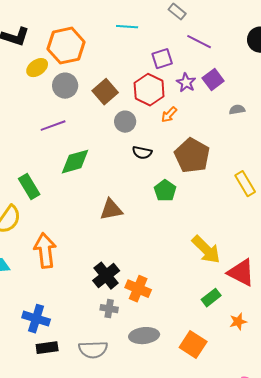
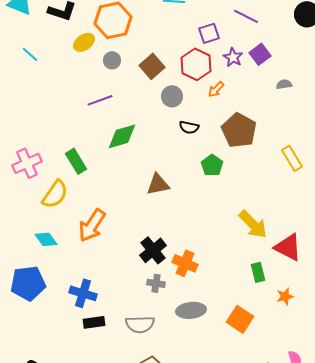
gray circle: (65, 86) -> (112, 60), size x0.7
orange arrow: (45, 251) -> (92, 225), turned -140
green rectangle: (211, 298) -> (258, 272), turned -66

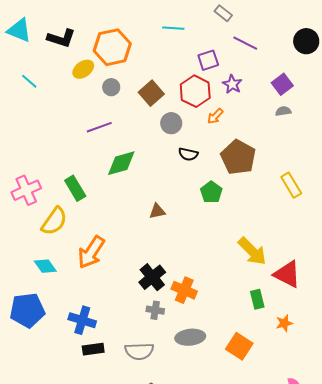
purple square: (260, 54) -> (282, 84), moved
brown triangle: (158, 184) -> (157, 211), size x0.7

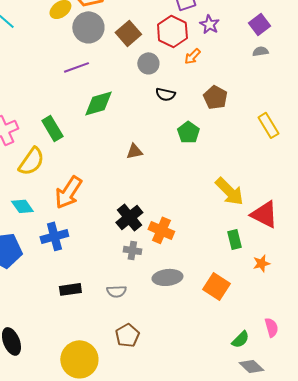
gray circle: (111, 87) -> (88, 27), size x1.8
brown pentagon: (238, 157) -> (215, 97), size x0.7
blue cross: (82, 320) -> (54, 236), moved, turned -32
gray semicircle: (139, 351) -> (116, 291), size x0.7

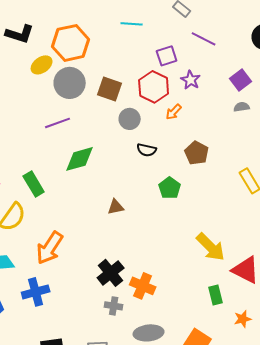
brown square: (128, 33) -> (110, 89), turned -30

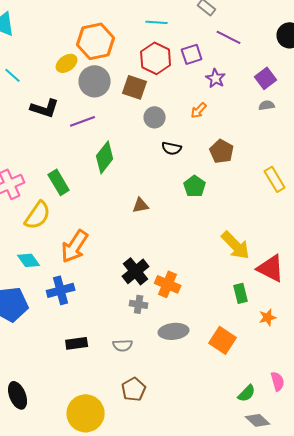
black L-shape: (20, 34) -> (45, 108), moved
red hexagon: (154, 87) -> (156, 58), moved
green diamond: (80, 159) -> (105, 157), turned -36

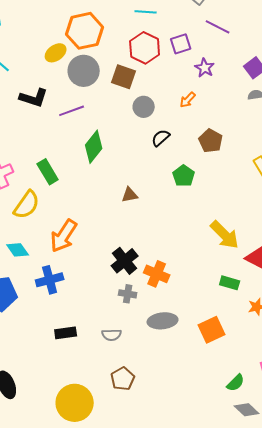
black semicircle: (172, 148) -> (161, 138), turned 126
green rectangle: (241, 293) -> (230, 283), turned -60
orange square: (223, 340) -> (212, 330), turned 32

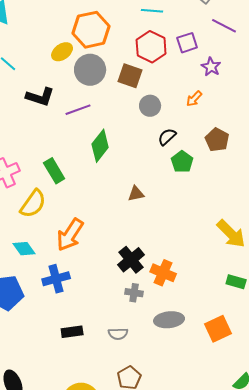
green pentagon: (184, 176) -> (182, 162), moved

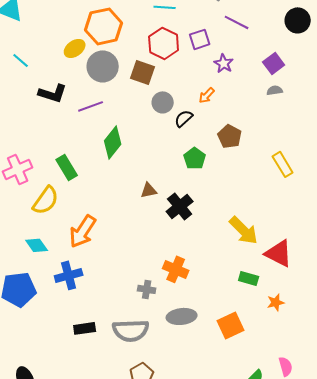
black semicircle: (167, 137) -> (184, 118), moved
black cross: (131, 260) -> (180, 206), moved
gray semicircle: (118, 334) -> (131, 330), size x1.8

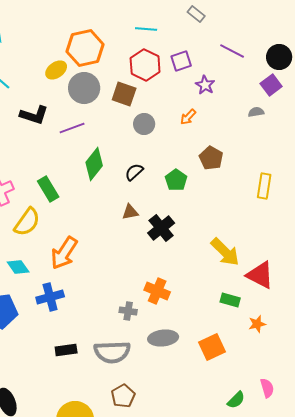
black circle: (298, 20) -> (279, 57), moved
purple line: (237, 22) -> (232, 51), moved
purple square: (274, 63) -> (271, 85), moved
black semicircle: (184, 118) -> (134, 172), moved
yellow rectangle: (283, 164) -> (264, 186), turned 40

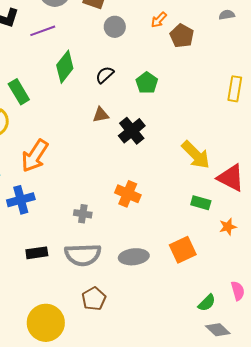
brown pentagon: (211, 158) -> (182, 36), moved
gray cross: (128, 311) -> (83, 214), moved
gray ellipse: (163, 338) -> (134, 257), moved

